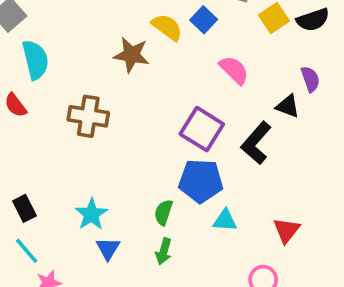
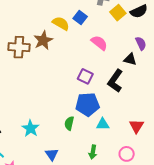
brown star: (131, 55) -> (43, 40), turned -30
brown cross: (88, 116) -> (19, 47), moved
purple square: (202, 129) -> (85, 76), size x0.7
blue triangle: (108, 249) -> (52, 154), moved
green arrow: (164, 251) -> (93, 152), moved

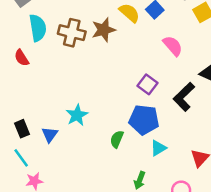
cyan triangle: (103, 124) -> (158, 148), turned -40
cyan star: (30, 128) -> (77, 115), moved
blue triangle: (52, 154) -> (50, 135), moved

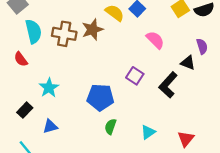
cyan star: (77, 115) -> (49, 88), moved
blue pentagon: (144, 120) -> (100, 97), moved
black rectangle: (22, 129) -> (25, 110), moved, turned 70
blue triangle: (50, 135) -> (50, 126), turned 42

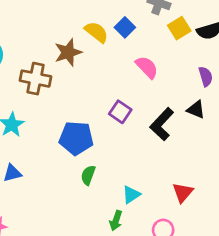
brown cross: (64, 34) -> (35, 79), moved
black triangle: (188, 63) -> (196, 109), moved
cyan triangle: (148, 132) -> (131, 195), moved

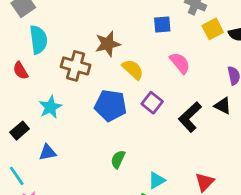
blue square: (125, 27) -> (162, 25), turned 36
yellow semicircle: (96, 32) -> (133, 69), moved
blue pentagon: (76, 138) -> (111, 105), moved

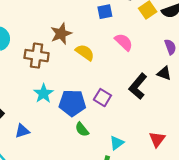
purple square: (152, 103) -> (102, 98), moved
blue pentagon: (111, 105) -> (72, 103), moved
cyan star: (50, 107) -> (43, 94), moved
green semicircle: (118, 159) -> (82, 129), turned -56

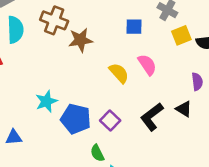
yellow semicircle: (85, 52) -> (119, 73), moved
brown cross: (37, 56) -> (54, 20), moved
green semicircle: (82, 129) -> (97, 153), moved

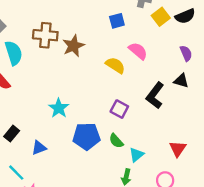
blue pentagon: (76, 119) -> (86, 136), moved

